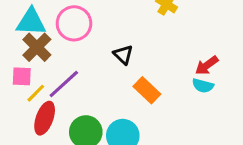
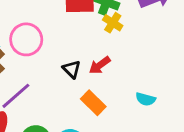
red arrow: (207, 65) -> (100, 65), moved

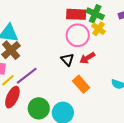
pink circle: (26, 39) -> (78, 35), moved

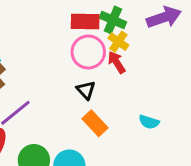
red arrow: (87, 58) -> (117, 62), moved, turned 91
black triangle: (67, 60) -> (86, 90), moved

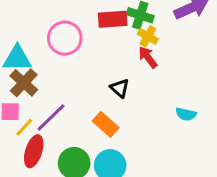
pink circle: (88, 52) -> (65, 38), moved
orange rectangle: (95, 123) -> (106, 124), moved

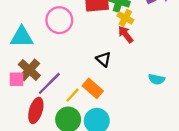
brown cross: (24, 83) -> (29, 70), moved
yellow line: (24, 127) -> (73, 95), moved

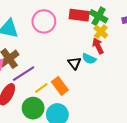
cyan semicircle: (157, 79) -> (89, 59), moved

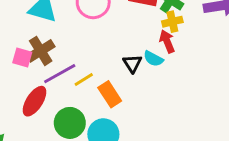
yellow cross: (101, 32) -> (172, 22), turned 32
yellow line: (41, 88) -> (84, 79), moved

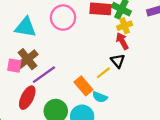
cyan semicircle: (153, 59) -> (100, 97), moved
black triangle: (132, 63) -> (118, 61), moved
yellow line: (84, 79) -> (103, 73), moved

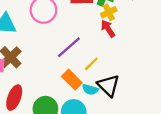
black triangle: (118, 61) -> (108, 86), moved, size x1.5
purple line: (44, 75) -> (69, 47), moved

